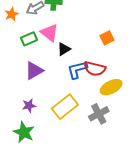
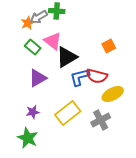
orange star: (12, 14) -> (28, 23), moved
green rectangle: (29, 39) -> (33, 47), turned 63
black triangle: (64, 49) -> (67, 57), size x1.6

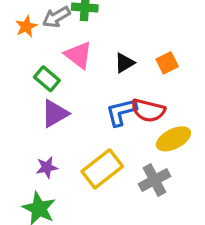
orange star: (28, 23) -> (26, 26), moved
green rectangle: (33, 47) -> (47, 79), moved
black triangle: (67, 57) -> (124, 63), moved, size x0.6

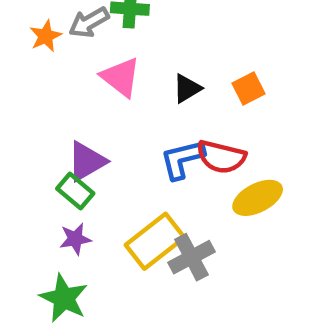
green rectangle: (47, 79) -> (75, 191), moved
gray cross: (154, 180) -> (191, 257), moved

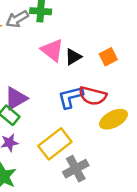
pink triangle: (121, 77) -> (52, 50), moved
gray cross: (191, 257) -> (76, 169), moved

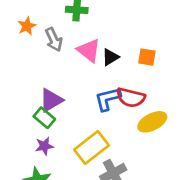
gray arrow: (17, 19) -> (54, 40), moved, turned -85
orange square: (108, 57) -> (147, 57), turned 36

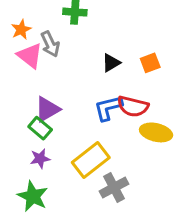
pink triangle: (89, 50) -> (30, 56), moved
orange square: (147, 57) -> (150, 63), turned -30
yellow ellipse: (152, 122) -> (156, 132), turned 40

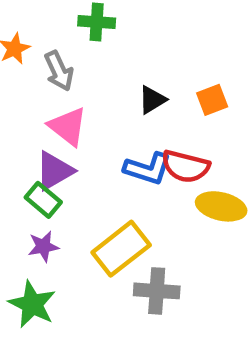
pink triangle: (30, 56) -> (68, 126), moved
blue L-shape: (108, 108) -> (148, 169), turned -148
gray cross: (114, 188) -> (157, 291), turned 32

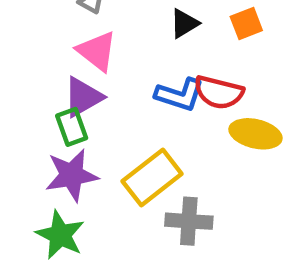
green rectangle: (43, 200) -> (72, 127), turned 30
purple star: (43, 246) -> (72, 175), size x1.6

